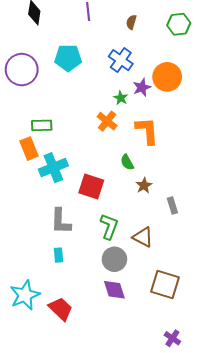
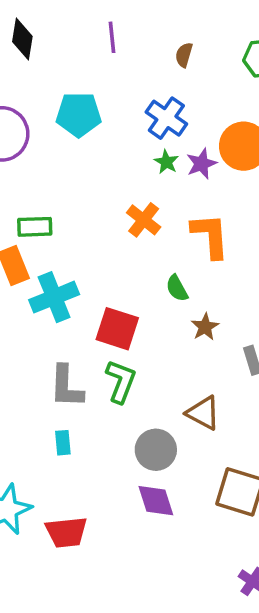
green star: (121, 98) -> (166, 162), moved
green L-shape: (109, 227) -> (121, 381), moved
red trapezoid: (61, 309) -> (66, 532), turned 130

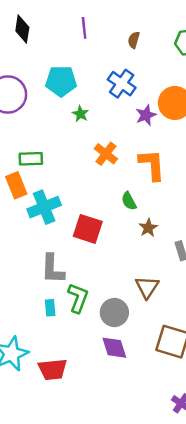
green star: (166, 162) -> (80, 114), moved
green L-shape: (121, 381) -> (78, 298), moved
brown triangle: (203, 413) -> (147, 287), turned 35

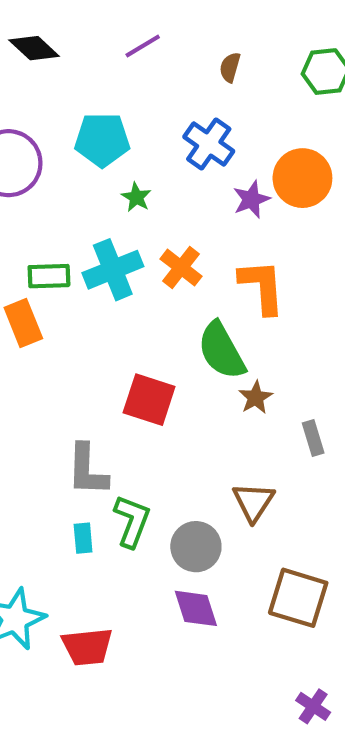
purple line: (84, 28) -> (143, 46), turned 65
black diamond: (22, 29) -> (34, 48), turned -56
green semicircle: (129, 201) -> (222, 351), size x1.8
cyan cross: (44, 207) -> (113, 270), moved

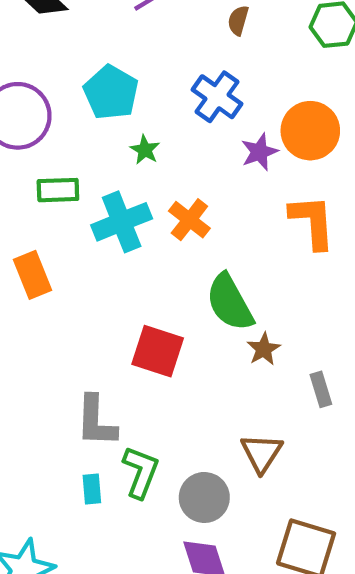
cyan pentagon: (102, 140) -> (111, 92), turned 30
green rectangle: (49, 276) -> (58, 190), moved
orange L-shape: (262, 287) -> (312, 222), moved

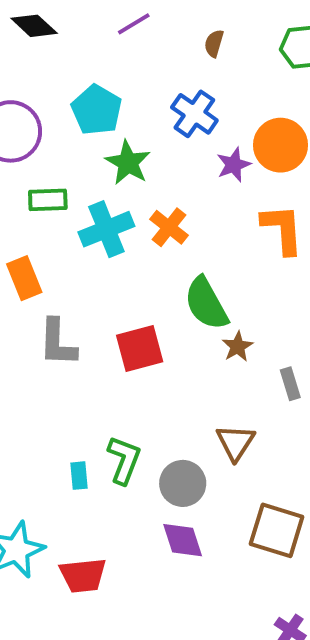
green star: (145, 150) -> (128, 163), size x1.6
red square: (158, 351) -> (140, 348), turned -33
gray L-shape: (96, 421) -> (58, 343), moved

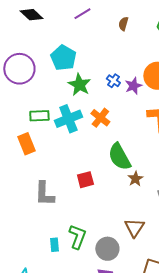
blue cross: (194, 114) -> (113, 81), moved, size x0.6
green rectangle: (48, 200) -> (39, 116), moved
gray L-shape: (58, 343) -> (44, 194), moved
red square: (140, 348) -> (85, 180), size x0.7

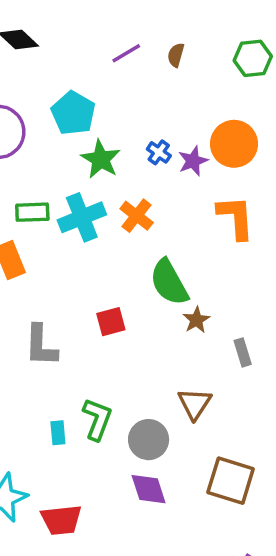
purple line: (82, 14) -> (126, 53), moved

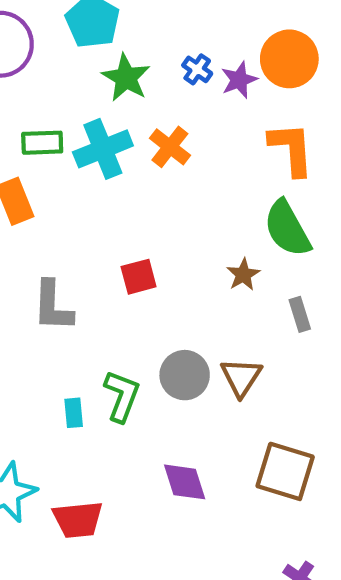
green semicircle: (169, 282) -> (287, 229), moved
gray circle: (149, 440) -> (185, 375), moved

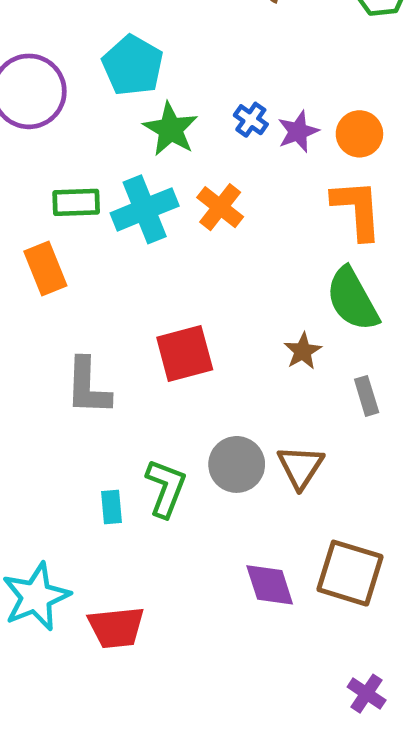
orange circle: (289, 59) -> (359, 134), moved, size x0.7
red square: (139, 277) -> (185, 353), size x1.4
purple diamond: (185, 482) -> (270, 585), moved

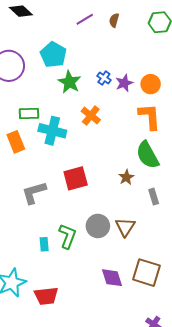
cyan cross: (145, 209) -> (52, 131), moved, turned 36
gray L-shape: (88, 387) -> (34, 193), turned 72

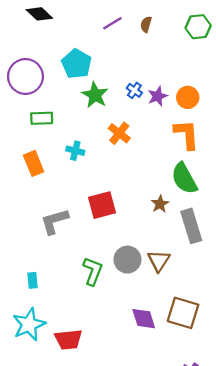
green rectangle: (29, 113) -> (42, 118), moved
cyan cross: (52, 131) -> (75, 151), size x0.6
gray rectangle: (154, 197) -> (191, 226), size x1.8
cyan rectangle: (44, 244) -> (32, 280), moved

